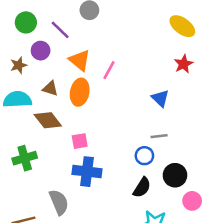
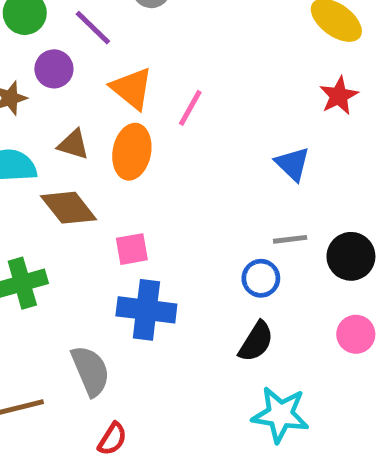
black circle: (175, 175) -> (351, 256), moved
pink circle: (192, 201) -> (356, 334), moved

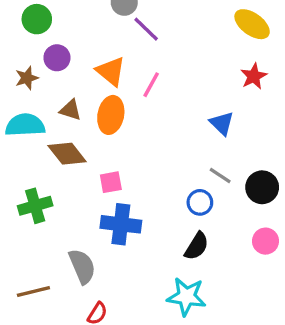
purple line: (93, 28) -> (146, 29), moved
gray line: (290, 239) -> (220, 175), turned 40
cyan star: (280, 415) -> (186, 297), moved

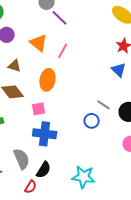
orange ellipse: (111, 115) -> (48, 80), moved
blue triangle: (222, 123) -> (119, 70), moved
black semicircle: (197, 246) -> (44, 170), moved

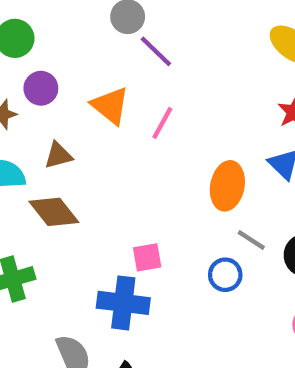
brown triangle: (15, 66) -> (58, 155), turned -32
orange ellipse: (48, 80) -> (227, 186), moved
pink square: (39, 109) -> (147, 257), moved

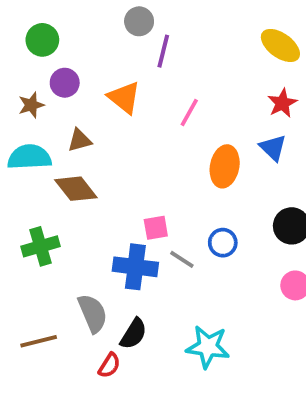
purple line: (156, 51) -> (163, 51), turned 60
pink line: (162, 123) -> (189, 112), moved
gray line: (251, 240) -> (182, 259), moved

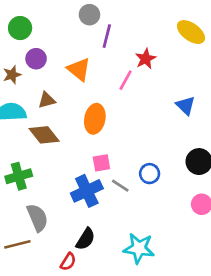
red star: (282, 103) -> (146, 59), moved
orange ellipse: (225, 166) -> (95, 119), moved
blue cross: (135, 267) -> (87, 191), turned -32
gray semicircle: (93, 313) -> (37, 218), moved

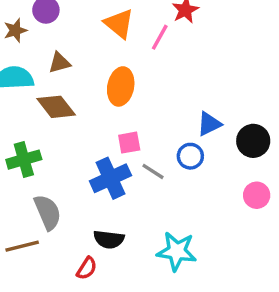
orange triangle: (79, 69) -> (119, 24), moved
blue triangle: (186, 105) -> (209, 124), moved, turned 50
black semicircle: (85, 239) -> (109, 239), turned 65

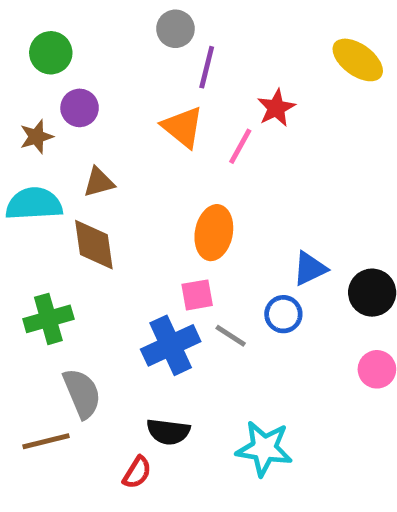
orange ellipse: (121, 86) -> (214, 233), moved
brown diamond: (56, 107) -> (94, 245), turned 30

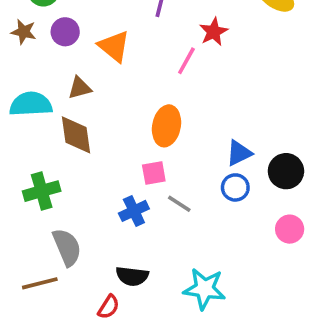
orange triangle: (183, 127) -> (114, 46), moved
brown star: (36, 137) -> (24, 32), moved, turned 30
blue circle: (283, 314) -> (235, 187), moved
blue cross: (171, 345) -> (134, 211), size x0.7

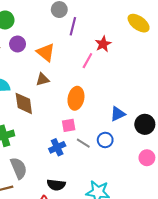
brown triangle: (80, 88) -> (43, 79), moved
blue circle: (235, 187) -> (105, 140), moved

